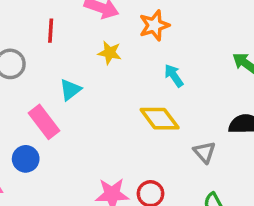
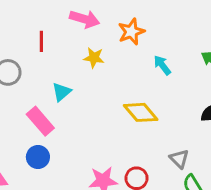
cyan arrow: (174, 76) -> (162, 65), moved
gray triangle: (204, 152) -> (179, 159), moved
blue circle: (26, 159) -> (38, 157), moved

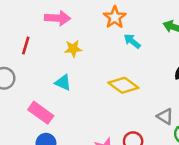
orange star: (131, 32) -> (115, 17), moved
red line: (41, 41) -> (26, 45), turned 30
cyan triangle: (62, 92) -> (63, 82), moved, turned -42

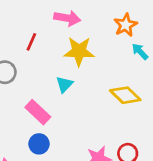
yellow star: (73, 49) -> (79, 51), size x1.6
cyan triangle: (63, 82) -> (64, 84), turned 42

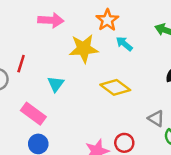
red line: (31, 42) -> (21, 64), moved
yellow star: (79, 51) -> (84, 49), moved

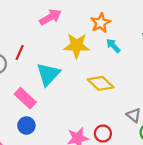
pink arrow: (51, 20) -> (50, 17), turned -40
cyan triangle: (56, 84) -> (48, 74), size x1.6

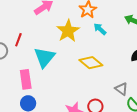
yellow star: (77, 46) -> (68, 31), turned -30
pink rectangle: (25, 98) -> (26, 79), turned 42

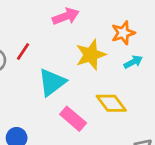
cyan arrow: (100, 29) -> (133, 62), turned 96
pink rectangle: (26, 79) -> (73, 119), moved, turned -54

